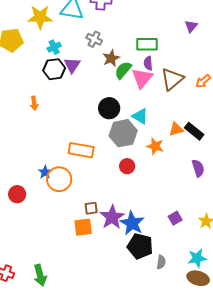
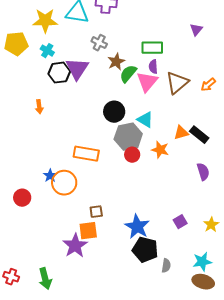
cyan cross: (54, 47) -> (47, 51), moved, turned -32
purple triangle: (72, 65) -> (77, 69), size x1.4
red circle: (127, 166) -> (132, 155), moved
purple star: (112, 217) -> (75, 246), moved

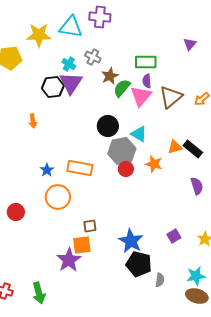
cyan cross: (47, 51) -> (69, 64), moved
blue star: (50, 176) -> (47, 170), moved

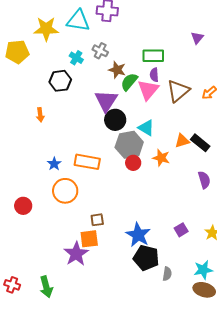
brown star: (110, 76) -> (117, 70), turned -30
purple triangle: (71, 83) -> (106, 101), moved

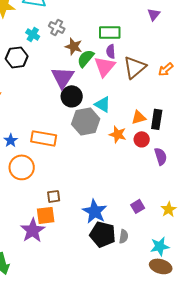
black rectangle: (200, 143) -> (157, 119), turned 60
red circle: (133, 163) -> (142, 139), moved
gray semicircle: (167, 274) -> (124, 236), moved

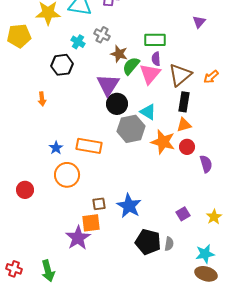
black rectangle: (157, 119) -> (184, 102), moved
orange star: (118, 134) -> (163, 142), size x1.4
blue star: (95, 211) -> (129, 206), moved

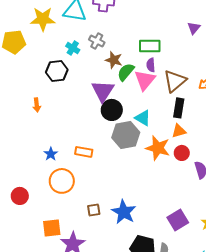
orange rectangle: (89, 146) -> (84, 152), size x0.7
purple square: (183, 214) -> (178, 220), size x1.5
orange square: (91, 223) -> (52, 228), moved

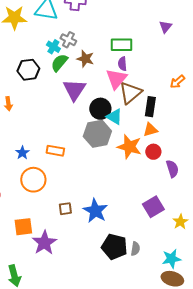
cyan cross: (73, 48) -> (53, 47), moved
green semicircle: (126, 72) -> (59, 63), moved
brown triangle: (175, 81) -> (130, 93), moved
black circle: (112, 110) -> (100, 109), moved
purple square: (178, 220) -> (153, 207), moved

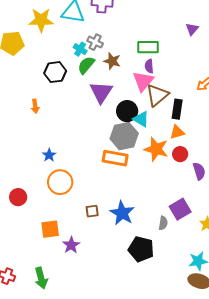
orange rectangle: (55, 151) -> (115, 158), moved, size x1.4
purple star: (44, 243) -> (71, 245), size x0.7
gray semicircle: (135, 249) -> (163, 223), moved

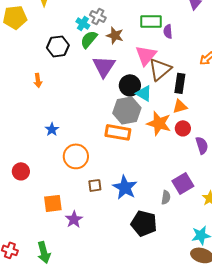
purple semicircle: (149, 66) -> (168, 31), moved
orange circle: (60, 182) -> (76, 156), moved

